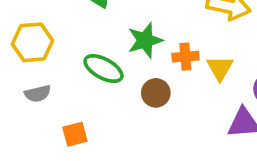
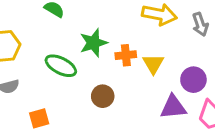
brown circle: (156, 93) -> (103, 96), moved

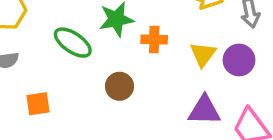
yellow triangle: (153, 64) -> (203, 54), moved
purple circle: (193, 80) -> (239, 60), moved

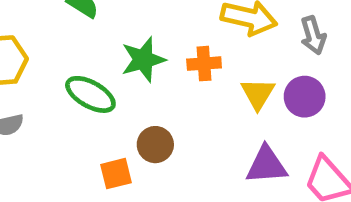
orange cross: (154, 40) -> (204, 64), moved
orange square: (38, 104) -> (116, 174), moved

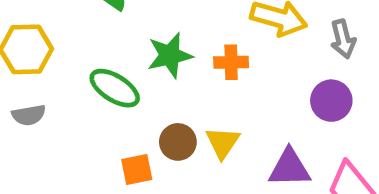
yellow triangle: (258, 94) -> (223, 143), moved

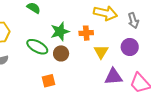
brown circle: (178, 142) -> (61, 53), moved
yellow triangle: (223, 143) -> (101, 52), moved

